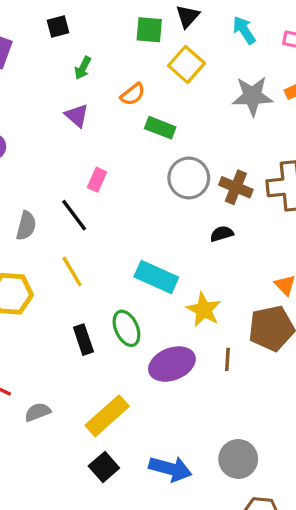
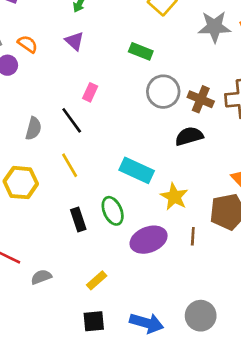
orange semicircle: (133, 94) -> (28, 44), moved, turned -108
black semicircle: (222, 234) -> (189, 136), size x1.5
yellow rectangle: (107, 416) -> (97, 280), size x0.6
black square: (104, 467) -> (94, 321), turned 35

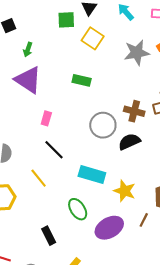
purple triangle: (74, 41) -> (28, 80), size x1.8
gray circle: (163, 92) -> (103, 125), moved
black line: (72, 120) -> (54, 150), moved
black rectangle: (78, 219) -> (49, 236), moved
brown line: (193, 236) -> (144, 220), turned 32

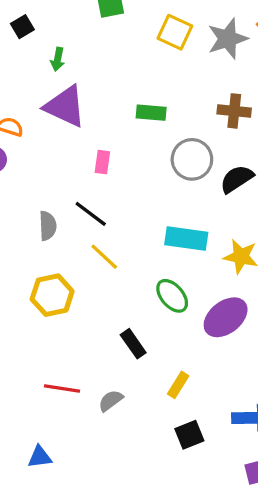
yellow square: (93, 38) -> (175, 32), moved
green rectangle: (82, 80) -> (151, 113), moved
brown cross: (134, 111) -> (234, 111), moved
black line: (54, 150) -> (91, 214), moved

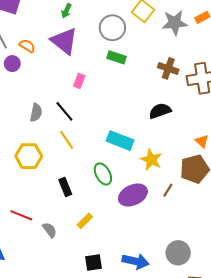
gray circle: (192, 159) -> (112, 28), moved
black rectangle: (133, 344) -> (65, 187), moved
yellow rectangle: (178, 385) -> (85, 221), moved
gray semicircle: (111, 401) -> (50, 230), turned 77

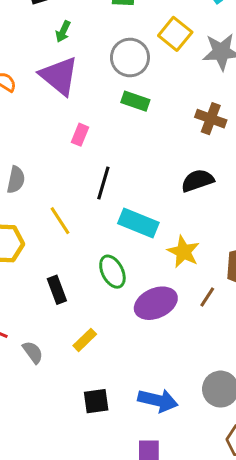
black line: (64, 111) -> (103, 183), moved, turned 55

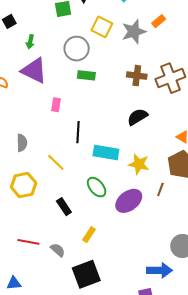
blue arrow: (158, 400) -> (159, 270), moved
black square: (96, 401) -> (86, 274), moved, size x1.6

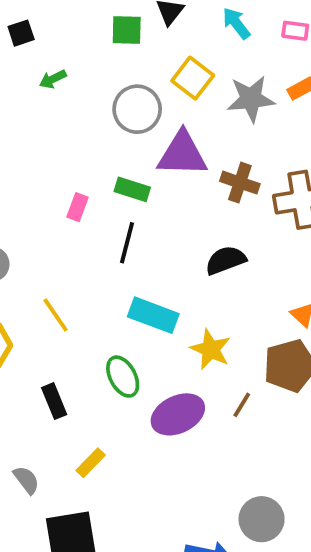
green arrow: (30, 42) -> (53, 79), turned 40
purple triangle: (34, 70) -> (182, 154), moved, turned -36
green rectangle: (86, 75) -> (132, 189), moved
black line: (78, 132) -> (127, 243), moved

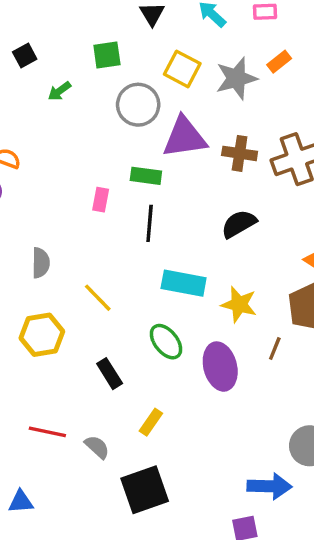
green square: (127, 30) -> (107, 55), moved
purple ellipse: (178, 414) -> (220, 367), turned -69

